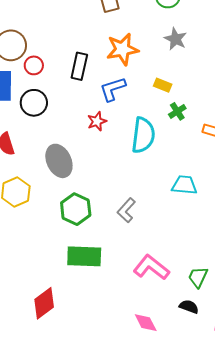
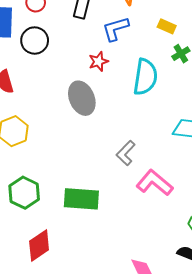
gray ellipse: (59, 161) -> (82, 98), moved
green hexagon: (76, 209) -> (24, 193), moved
pink L-shape: (151, 267) -> (155, 183), moved

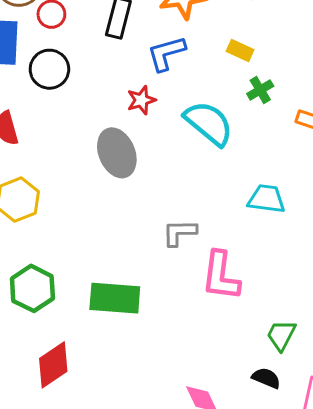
cyan semicircle: (145, 77) -> (209, 123), turned -60
gray L-shape: (126, 153) -> (179, 233), turned 45
pink L-shape: (155, 183) -> (221, 276), turned -123

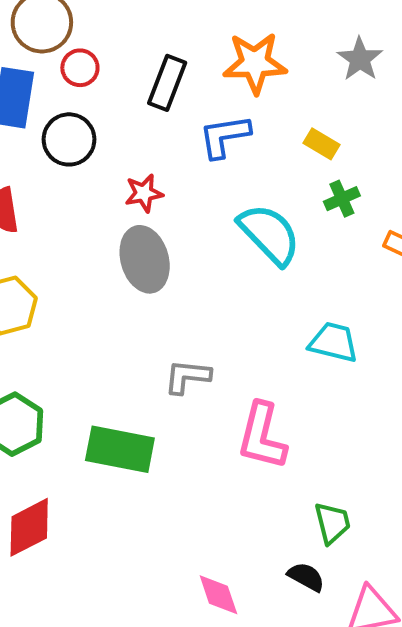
red star: (141, 100) -> (144, 193), moved
gray L-shape: (179, 233) -> (187, 377), moved
green trapezoid: (281, 335) -> (332, 523), turned 132

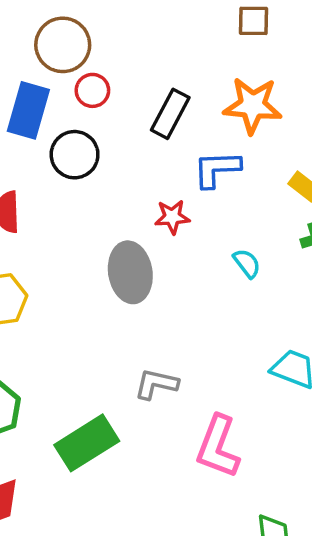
red star: (144, 193) -> (172, 217), moved
cyan semicircle: (269, 234) -> (247, 263), size x0.5
green rectangle: (120, 449) -> (87, 443), turned -50

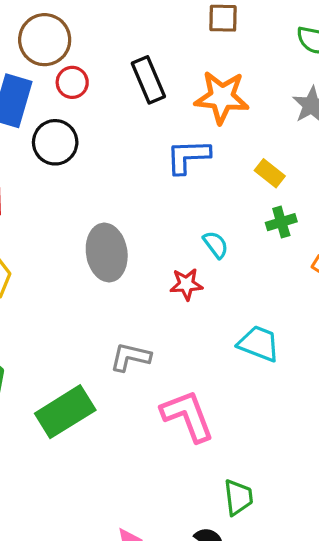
black rectangle: (170, 114) -> (148, 80), moved, turned -51
red star: (172, 217) -> (186, 284), moved
pink L-shape: (218, 447) -> (188, 416), turned 138

